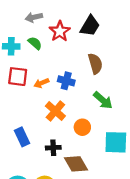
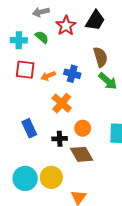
green arrow: (103, 100) -> (108, 81), moved
orange circle: (82, 127) -> (83, 128), moved

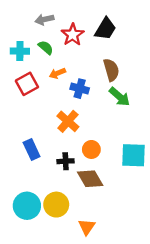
red square: (25, 70) -> (27, 84), turned -36
orange arrow: (48, 76) -> (57, 73), moved

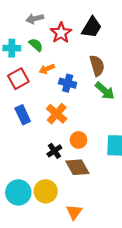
blue rectangle: (32, 149) -> (23, 115), moved
black cross: (66, 161) -> (54, 151), turned -32

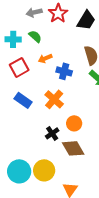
red star: (61, 33) -> (58, 13), moved
blue rectangle: (23, 115) -> (23, 100), turned -30

